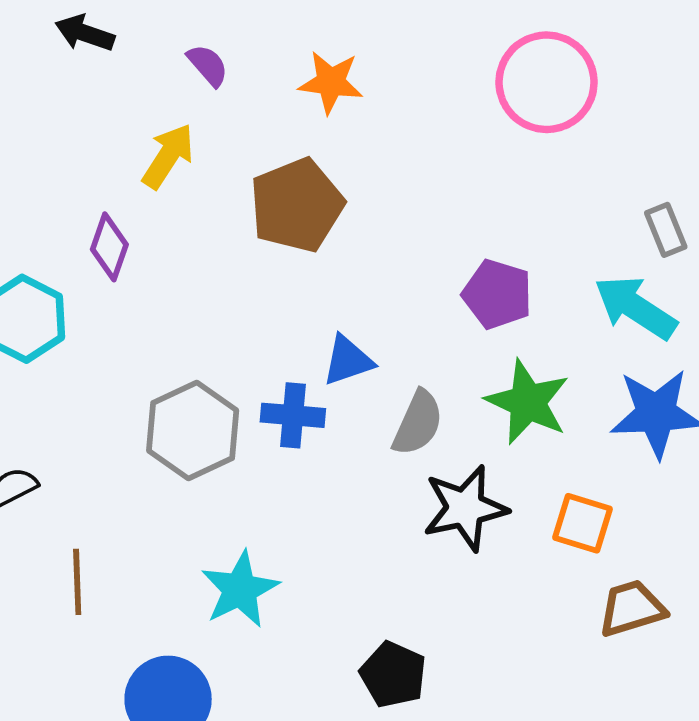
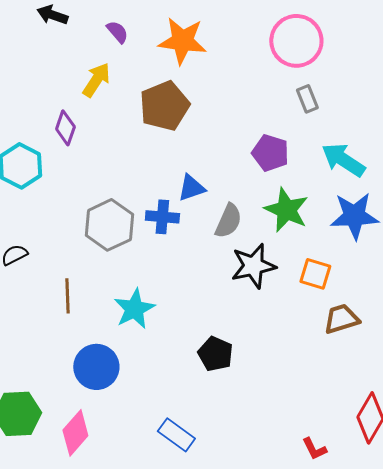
orange star: (331, 82) -> (182, 41), size x1.4
gray rectangle: (666, 230) -> (307, 99), moved
brown line: (77, 582) -> (67, 296), moved

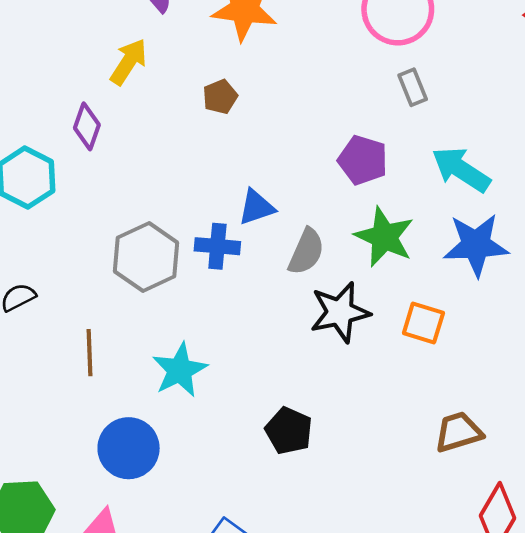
brown pentagon: (164, 106) -> (220, 97), size x0.5
brown trapezoid: (341, 319) -> (458, 432), moved

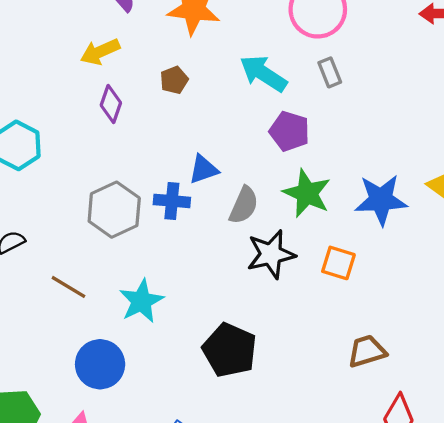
yellow arrow: (129, 62) -> (100, 52), turned -147
purple diamond: (87, 126) -> (111, 104), moved
cyan arrow: (461, 169) -> (263, 74), moved
brown line: (89, 353) -> (68, 287), turned -57
black pentagon: (289, 431) -> (230, 350), size x1.4

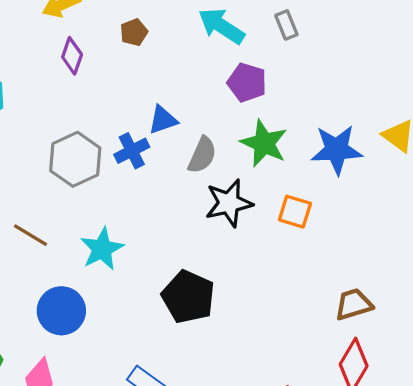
blue cross: (172, 201) -> (132, 151), turned -32
brown trapezoid: (367, 351) -> (354, 304), moved

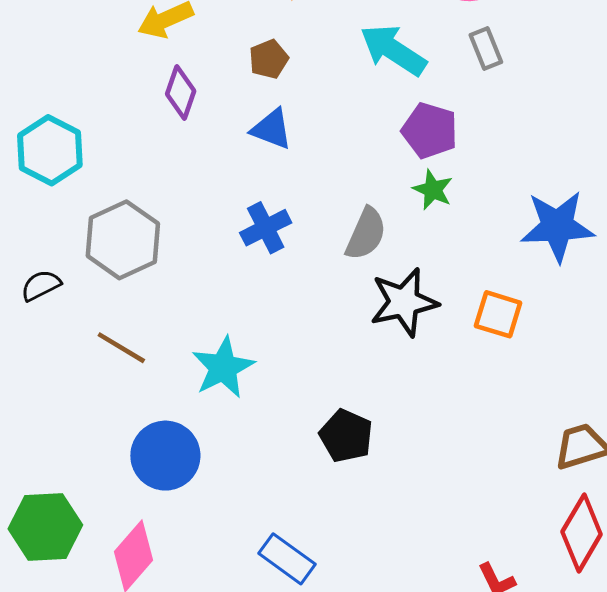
blue triangle: (163, 120) -> (272, 129), moved, turned 40
green star: (264, 143) -> (433, 190), moved, size x0.6
gray hexagon: (75, 159) -> (123, 240), moved
black pentagon: (188, 297) -> (346, 436), size x0.7

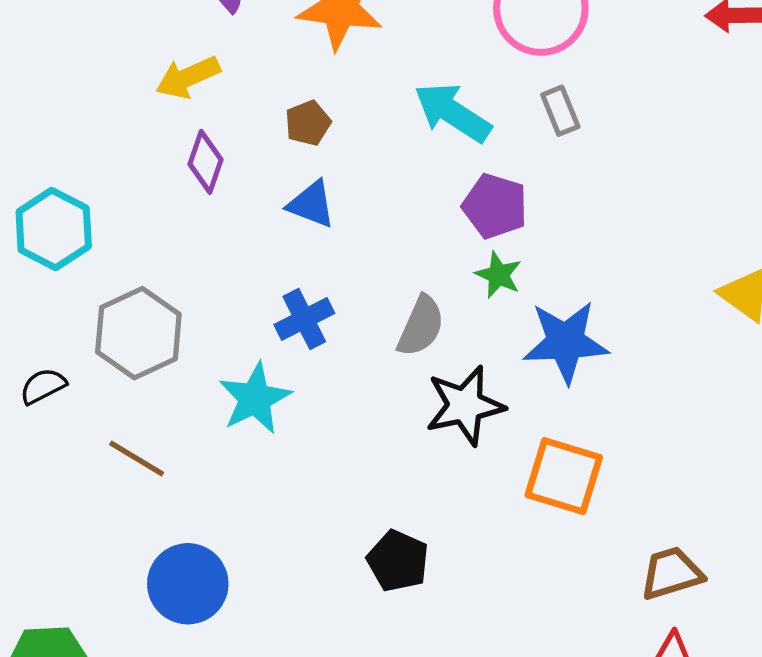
blue star: (557, 226) -> (566, 342), moved
orange square: (498, 314) -> (564, 476), moved, size x1.4
cyan star: (223, 367) -> (255, 398), moved

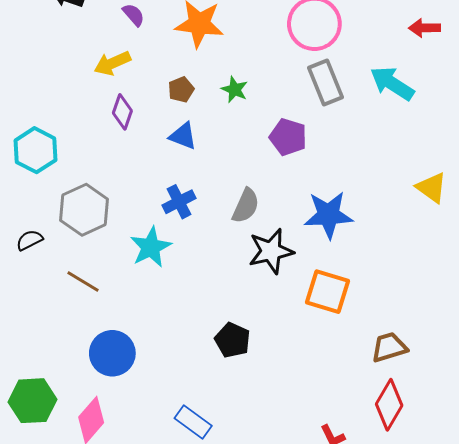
gray rectangle: (560, 111) -> (325, 82), size x1.6
cyan arrow: (453, 112) -> (392, 83), moved
green star: (498, 275) -> (235, 90), moved

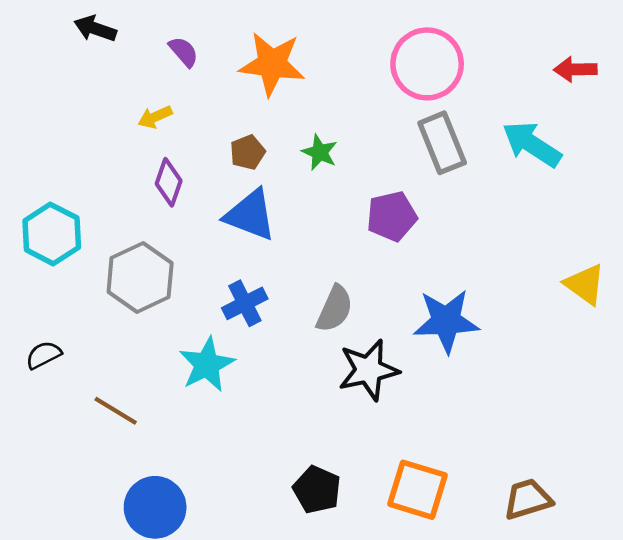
yellow arrow: (112, 63) -> (155, 117), size x0.7
blue triangle: (183, 136) -> (250, 215), size x1.4
purple pentagon: (288, 137) -> (392, 216), turned -30
gray hexagon: (84, 210) -> (140, 277), moved
orange square: (328, 292) -> (418, 490), moved

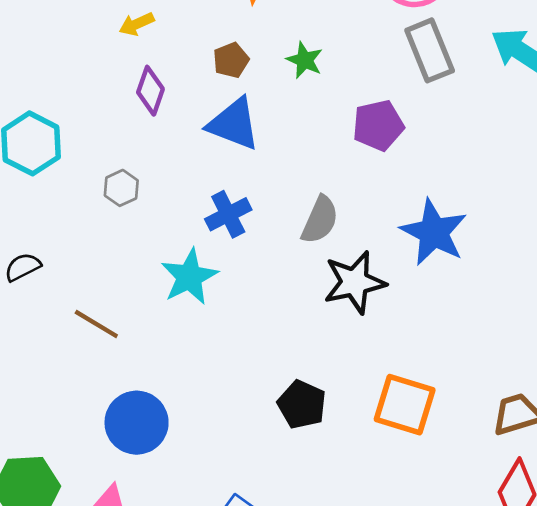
gray hexagon: (140, 277) -> (121, 188), size x0.5
blue star: (446, 321) -> (434, 232), turned 30

